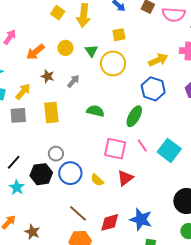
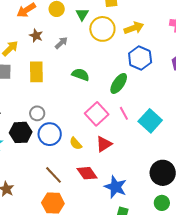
yellow arrow: (158, 60) -> (134, 28), moved
pink square: (115, 149) -> (97, 114), turned 30
red diamond: (110, 222) -> (87, 173), moved, turned 65

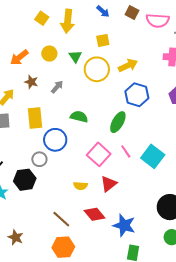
blue circle: (50, 134) -> (55, 140), moved
yellow semicircle: (76, 143) -> (81, 186), turned -40

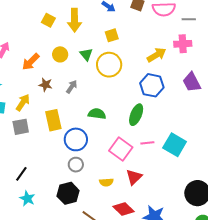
yellow arrow: (128, 65) -> (156, 55), moved
pink line: (126, 151) -> (147, 143), turned -56
gray circle: (39, 159) -> (76, 165), moved
black hexagon: (25, 180) -> (68, 193), moved

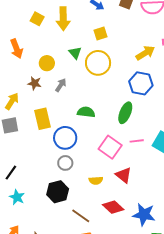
yellow circle: (60, 54) -> (47, 63), moved
orange arrow: (31, 62) -> (17, 49), moved, turned -66
red triangle: (134, 177) -> (123, 175), turned -36

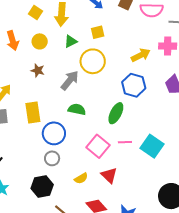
green triangle: (75, 53) -> (71, 41), moved, turned 40
yellow circle: (47, 63) -> (40, 41), moved
brown star: (34, 83) -> (38, 70), moved
gray arrow: (61, 85) -> (70, 80), moved, size x1.5
yellow semicircle: (96, 180) -> (81, 178), turned -32

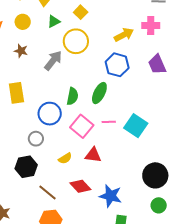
yellow square: (98, 32) -> (81, 12), turned -32
green semicircle: (77, 109) -> (72, 96), moved, turned 90
blue circle: (54, 133) -> (50, 114), moved
red triangle: (109, 175) -> (93, 155), turned -36

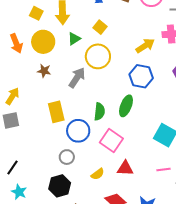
yellow circle: (23, 22) -> (43, 42), size x1.5
yellow rectangle: (16, 93) -> (56, 112), moved
pink line: (109, 122) -> (163, 169), moved

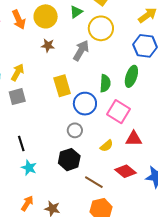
black line: (13, 167) -> (21, 144), turned -49

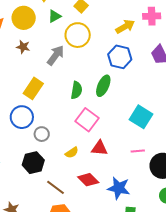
yellow rectangle: (62, 86) -> (33, 88), turned 45
blue circle: (85, 104) -> (22, 117), moved

